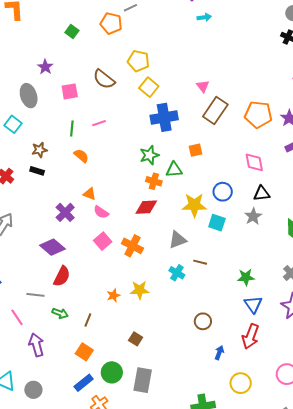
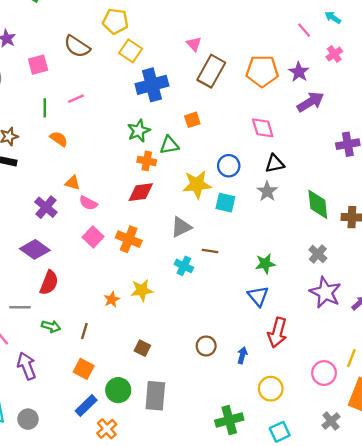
blue triangle: (253, 304) -> (258, 296), moved
brown circle: (203, 321) -> (206, 346), moved

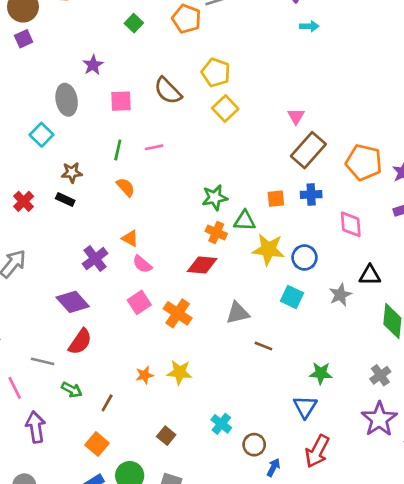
blue cross: (152, 85) -> (311, 195), moved, size x0.6
black triangle: (275, 164) -> (370, 275), moved
yellow star: (197, 185) -> (268, 249), moved
cyan cross: (184, 266) -> (221, 424), moved
brown circle: (206, 346) -> (254, 445), moved

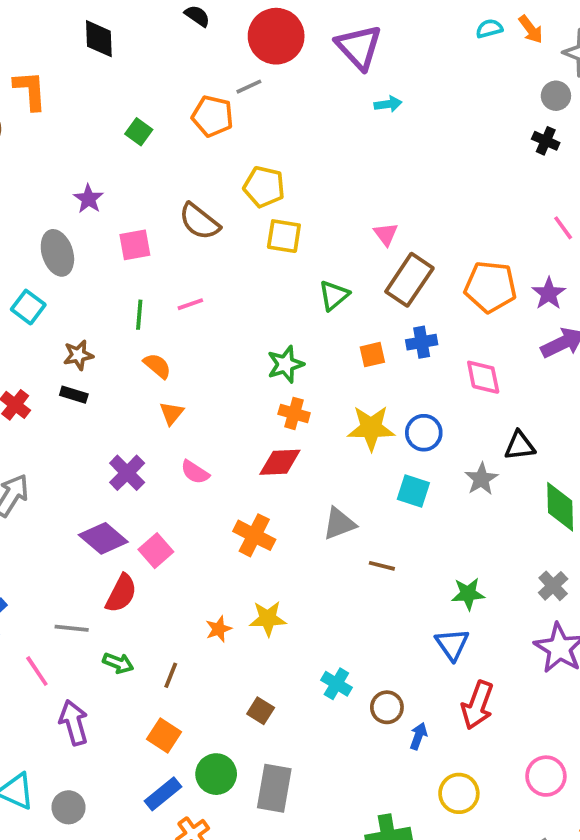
yellow square: (225, 109) -> (284, 236), turned -30
green triangle: (245, 221) -> (334, 295), moved, turned -35
orange triangle: (130, 238) -> (172, 413), moved, turned 48
pink square: (139, 302) -> (156, 551), moved

